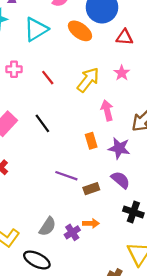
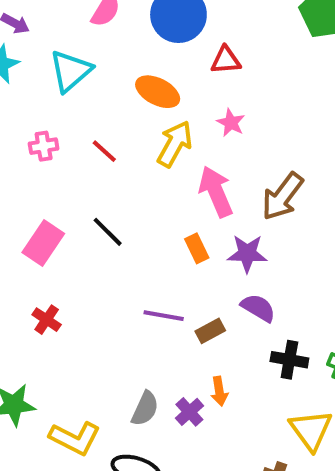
orange ellipse: (80, 31) -> (158, 92), moved
pink arrow: (107, 110) -> (216, 192), size x1.4
orange arrow: (91, 223) -> (219, 391), turned 91

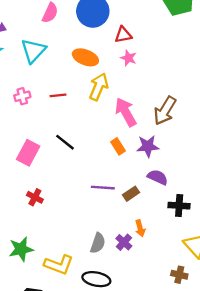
pink star: (231, 123) -> (128, 58), moved
red line: (104, 151) -> (58, 95), turned -42

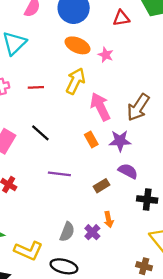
red triangle: (123, 35) -> (121, 18), moved
orange ellipse: (85, 57) -> (77, 45), moved
purple line: (103, 188) -> (59, 174), moved

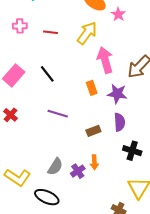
purple semicircle: (128, 171) -> (119, 122), turned 48

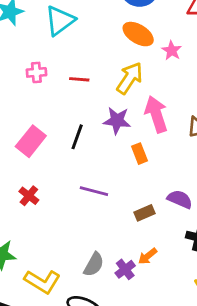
black line: (47, 74) -> (77, 137), turned 60
purple star: (117, 94) -> (117, 121), moved
purple semicircle: (119, 122) -> (180, 199), turned -60
orange arrow: (94, 162) -> (148, 256), turned 56

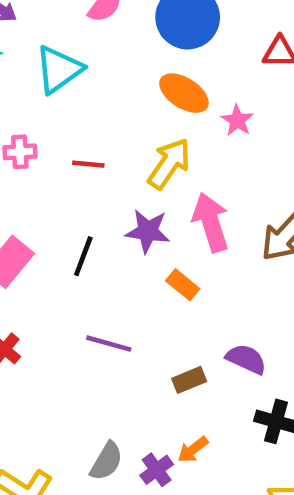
orange rectangle: (139, 154) -> (183, 285), turned -30

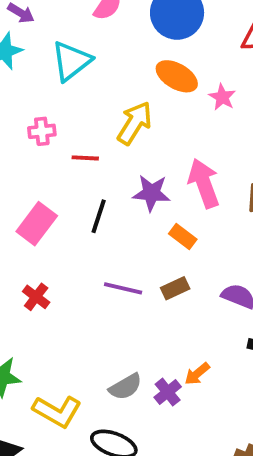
red line: (88, 164) -> (85, 158), moved
yellow arrow: (169, 164) -> (135, 123), moved
brown rectangle: (189, 380) -> (175, 288), moved
gray semicircle: (106, 461) -> (125, 387), turned 32

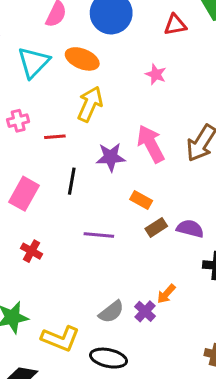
orange ellipse: (177, 76) -> (82, 59), moved
orange rectangle: (183, 236) -> (141, 200), moved
brown rectangle: (175, 288) -> (156, 227), moved

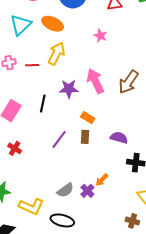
red line: (55, 137) -> (32, 65), moved
brown rectangle: (156, 227) -> (85, 137), moved, turned -56
purple line: (99, 235) -> (59, 140), turned -60

